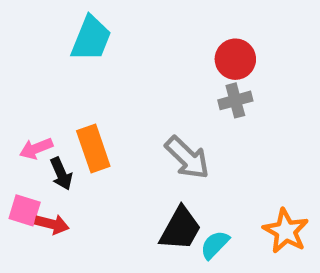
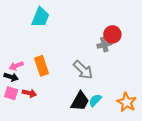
red circle: (235, 59) -> (112, 34), moved
black arrow: (61, 174) -> (11, 77), moved, turned -48
red arrow: (52, 224) -> (29, 93), moved
cyan semicircle: (215, 245) -> (95, 100), moved

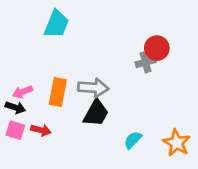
orange rectangle: (42, 66) -> (58, 92), turned 30
gray arrow: (83, 70) -> (93, 88), moved, turned -40
black trapezoid: (80, 101) -> (96, 113), moved

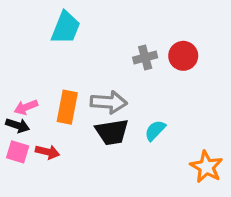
gray cross: (146, 62) -> (145, 58), moved
black trapezoid: (96, 113) -> (112, 132), turned 52
cyan semicircle: (133, 140) -> (155, 130), moved

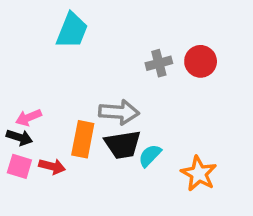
orange rectangle: (67, 107) -> (83, 139), moved
cyan semicircle: (155, 130) -> (150, 156), moved
orange star: (206, 167) -> (199, 174), moved

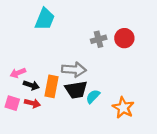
black arrow: (19, 137) -> (31, 85), moved

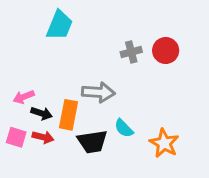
black trapezoid: (76, 90) -> (92, 142), moved
cyan semicircle: (93, 96) -> (124, 128), turned -88

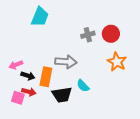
pink square: (16, 137) -> (18, 98), moved
orange star: (164, 143) -> (117, 62), moved

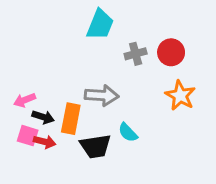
cyan trapezoid: (40, 17) -> (100, 25), moved
pink square: (18, 98) -> (28, 136), moved

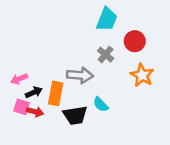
cyan trapezoid: (100, 25) -> (107, 19), moved
gray cross: (136, 54) -> (106, 55), moved, turned -35
black arrow: (43, 117) -> (34, 92), turned -42

